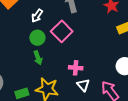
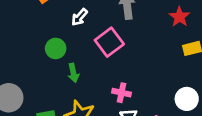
green circle: (37, 38) -> (56, 48), moved

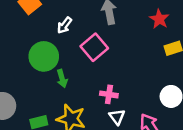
green circle: (56, 48) -> (44, 56), size x1.5

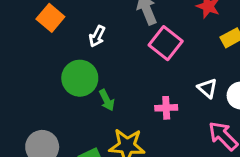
pink square: (94, 47) -> (166, 43), moved
white triangle: (117, 117) -> (207, 88), moved

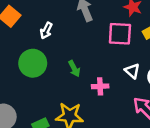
pink square: (166, 43) -> (120, 34), moved, turned -35
green arrow: (107, 100) -> (74, 69), moved

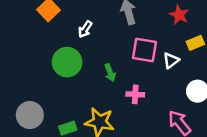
pink square: (120, 34) -> (145, 50), moved
white triangle: (132, 71) -> (171, 60), moved, turned 35

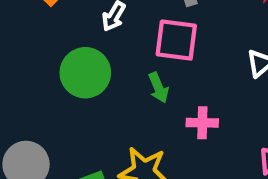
pink square: (145, 50) -> (176, 40), moved

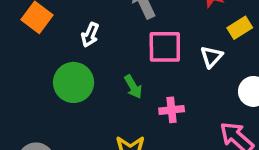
pink square: (176, 40) -> (165, 47), moved

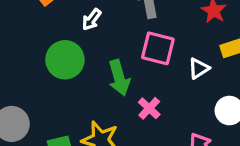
green arrow: (133, 87) -> (119, 78), size x1.5
pink cross: (172, 110) -> (149, 108), turned 35

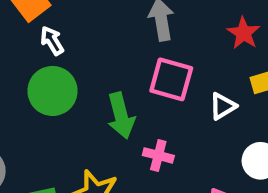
white arrow: (92, 19) -> (52, 41), moved, turned 110
pink cross: (149, 108) -> (158, 155), turned -30

